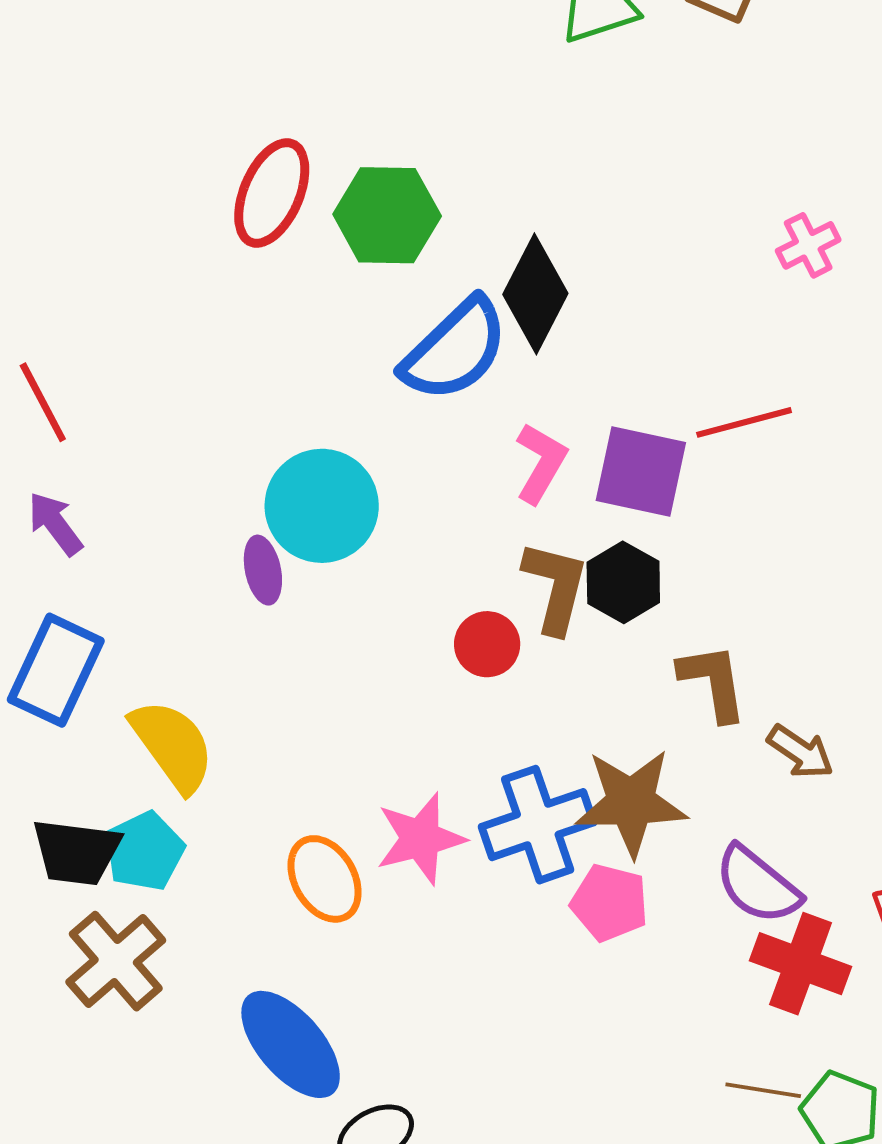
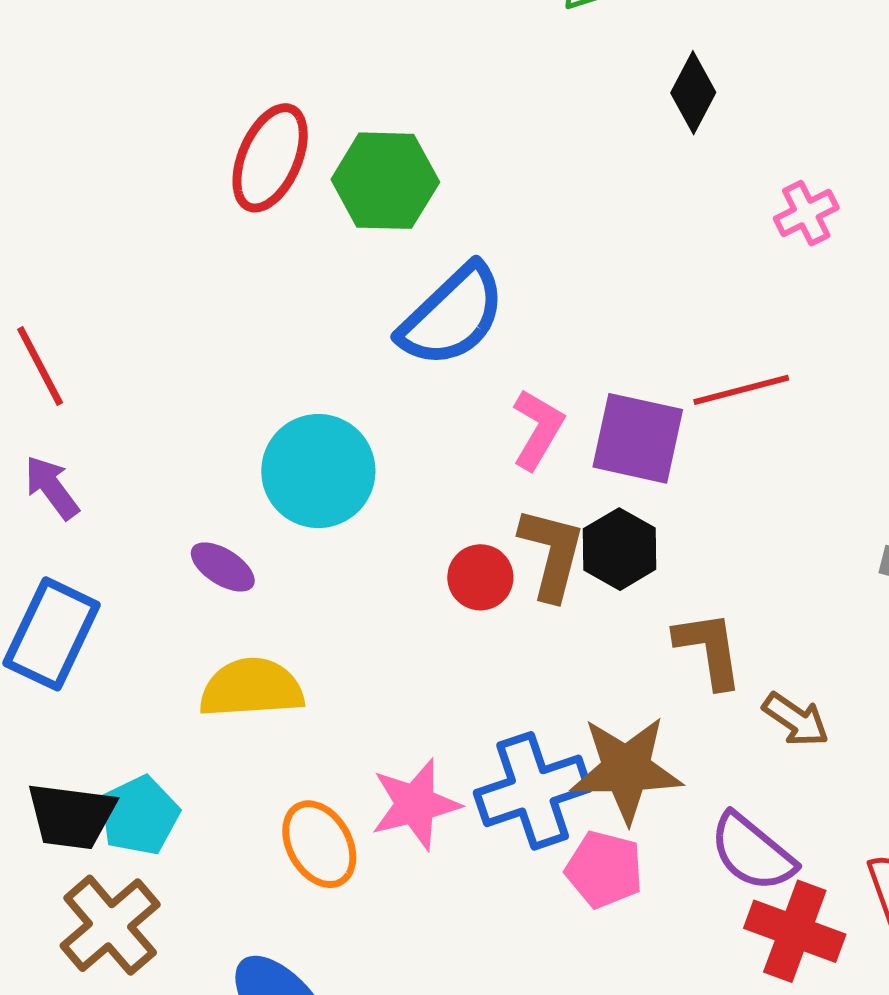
black diamond: (535, 294) -> (693, 93), moved, size x0.7
purple ellipse: (263, 570) -> (223, 567), moved, turned -46
red circle: (487, 644) -> (480, 577), moved
yellow semicircle: (173, 745) -> (252, 688), moved, turned -58

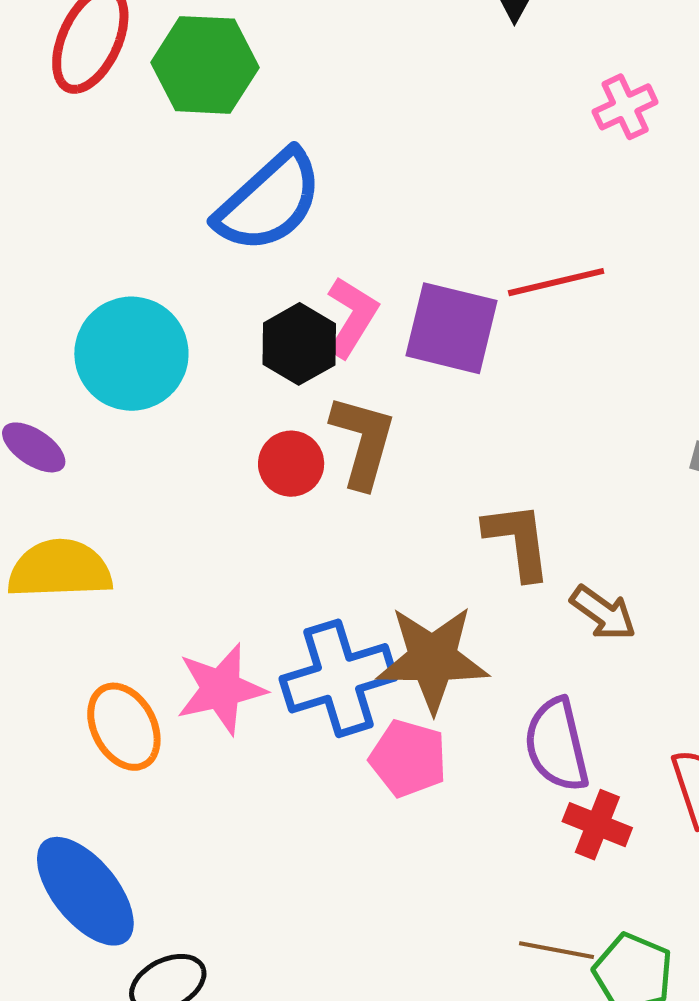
black hexagon: (620, 549) -> (299, 344), moved
purple semicircle: (752, 852) -> (557, 745), turned 36
red cross: (795, 931) -> (597, 825), size x0.7

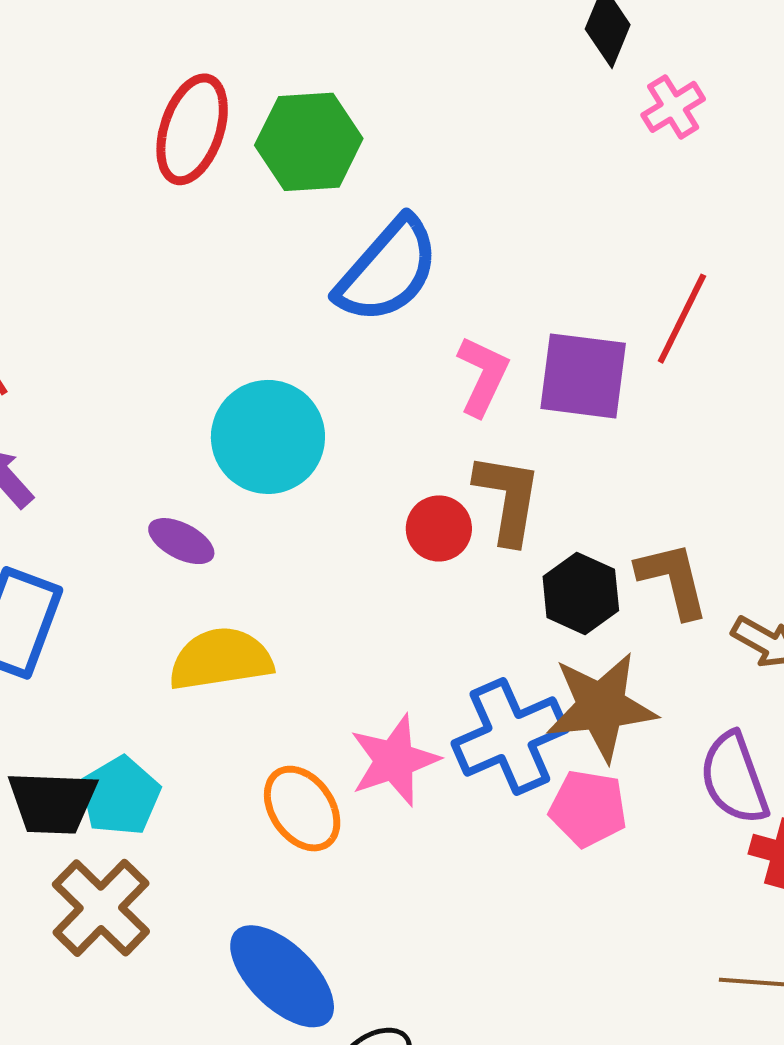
pink cross: (625, 107) -> (673, 107), moved
red line: (556, 282) -> (682, 319), turned -44
black hexagon: (299, 344) -> (581, 593), moved

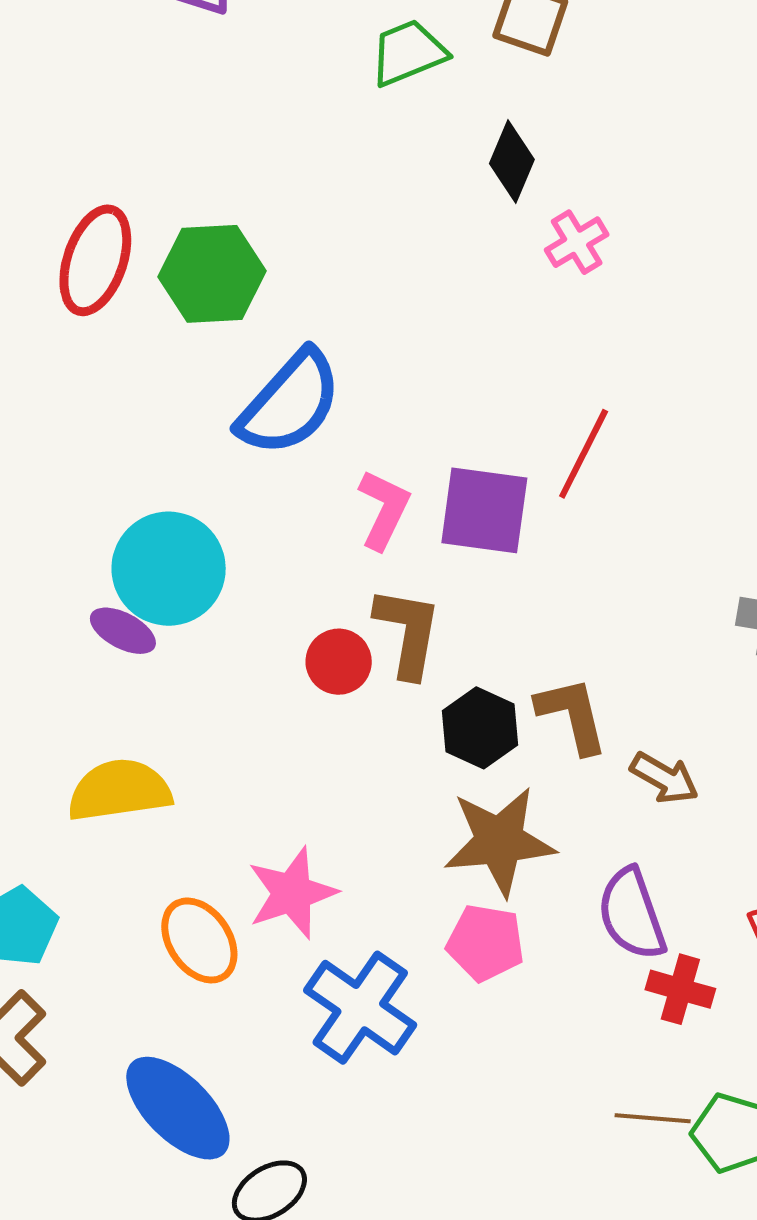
purple ellipse: (181, 541) -> (123, 631), moved
blue cross: (510, 736) -> (360, 1008), moved, turned -32

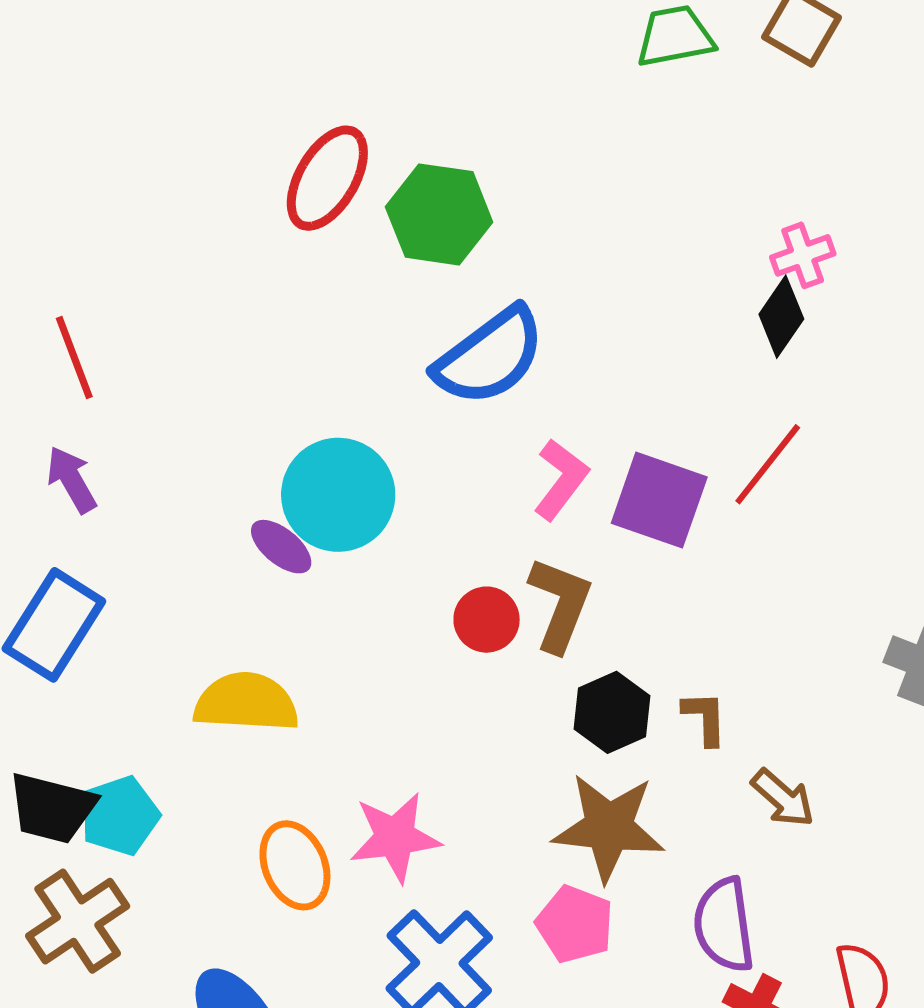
black diamond: (512, 161) -> (781, 317), moved
brown L-shape: (572, 715) -> (705, 718), size x0.7

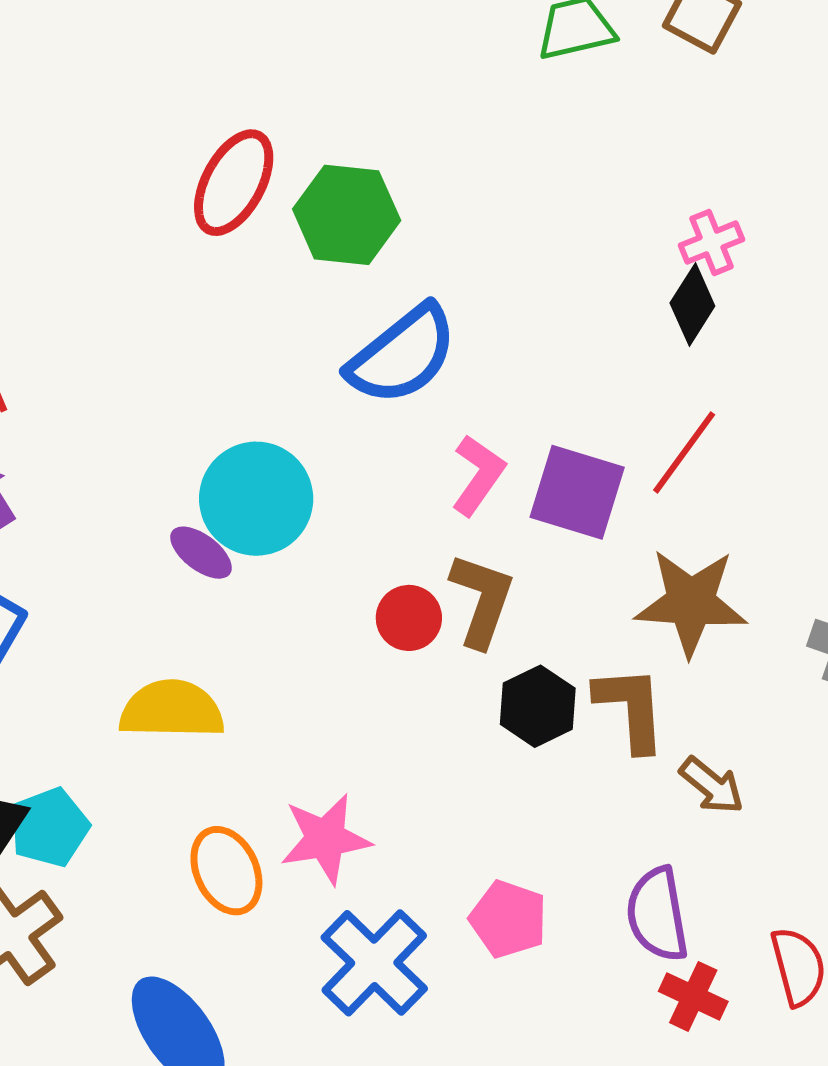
brown L-shape: (705, 718) -> (631, 708), size x1.6
brown star: (609, 827) -> (691, 602), moved

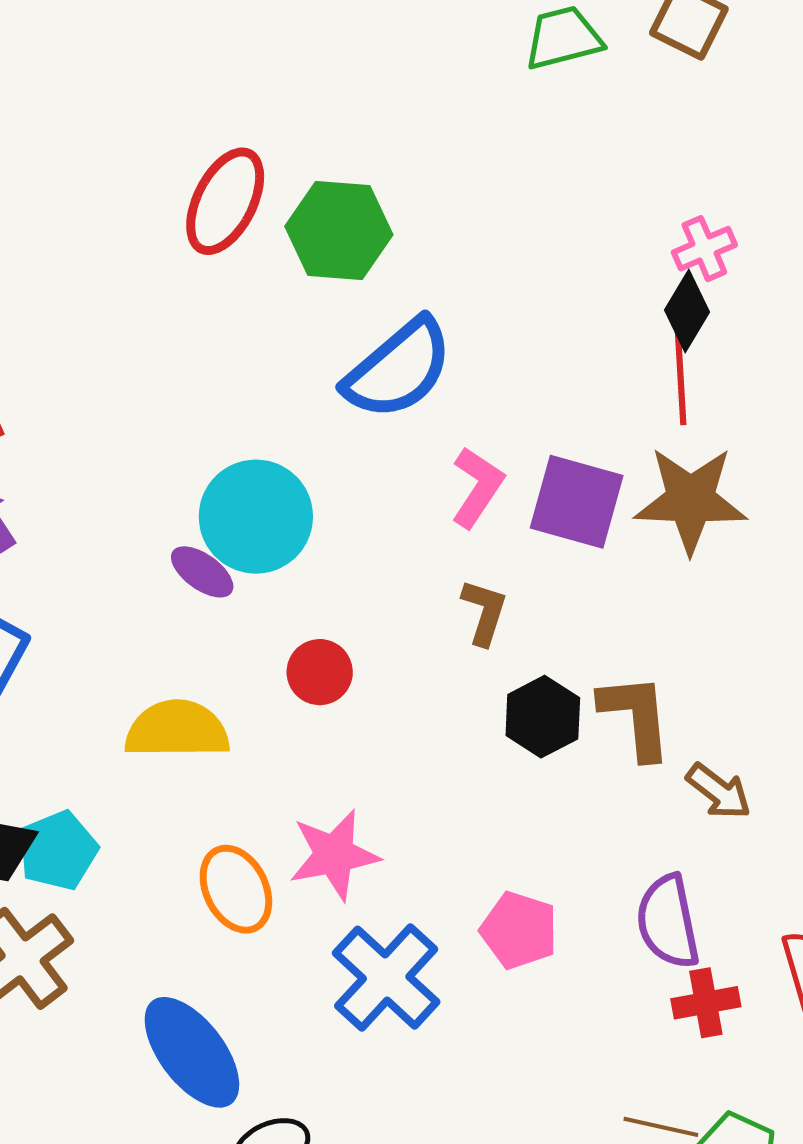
red line: (684, 452) -> (681, 376), moved, turned -38
brown L-shape: (482, 600) -> (484, 612), size x0.7
brown star: (691, 602) -> (691, 500), moved
red circle: (409, 618) -> (320, 672), moved
red cross: (693, 996) -> (706, 1003), turned -34

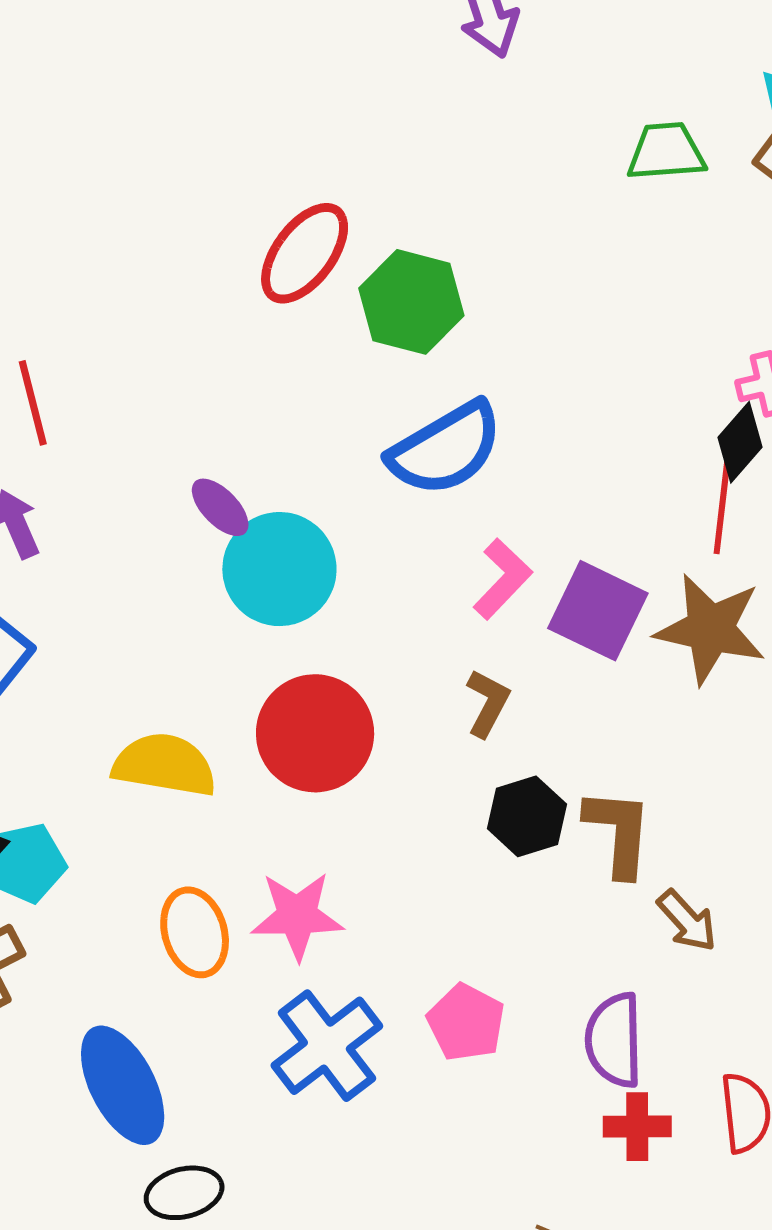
purple ellipse: (202, 572) -> (220, 507), moved
red circle: (320, 672) -> (315, 733), size x1.8

